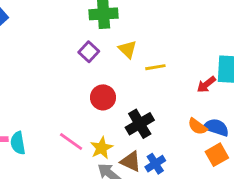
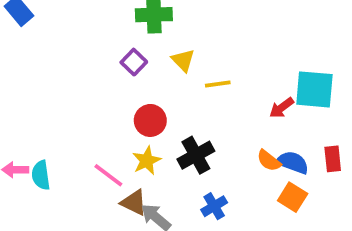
yellow star: (102, 148) -> (147, 161), moved
orange square: (217, 155) -> (293, 197), turned -30
brown triangle: (131, 161) -> (134, 203), moved

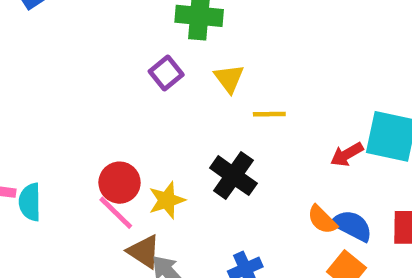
red circle: (150, 120) -> (120, 183), moved
black cross: (196, 155) -> (233, 176), moved, turned -33

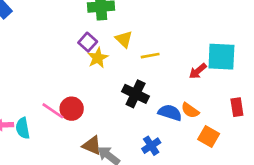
yellow star: (167, 200) -> (98, 58), moved
pink line: (116, 213) -> (53, 111), moved
blue semicircle: (352, 226) -> (170, 113), moved

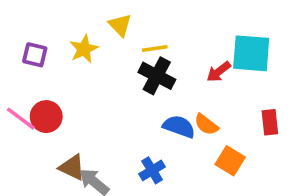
purple square: (88, 42) -> (35, 55), moved, turned -30
black cross: (136, 94) -> (157, 76), moved

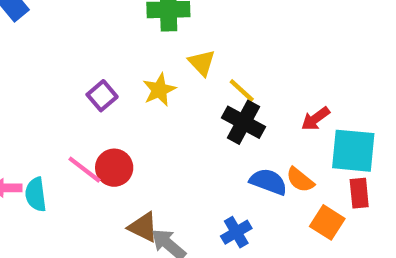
yellow line: (155, 49) -> (242, 91), turned 50
cyan square: (251, 53) -> (353, 151), moved
purple square: (35, 55) -> (102, 96), turned 35
red rectangle: (270, 122) -> (359, 193), moved

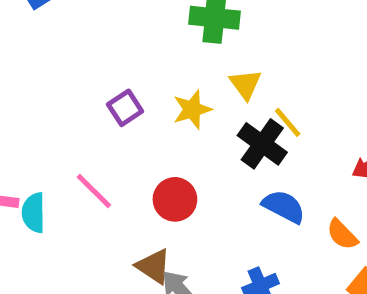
black cross: (244, 122) -> (262, 144), moved
red circle: (114, 168) -> (175, 199), moved
blue semicircle: (268, 182) -> (284, 207), moved

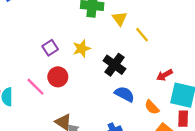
yellow triangle: (245, 84) -> (120, 19), moved
yellow line: (288, 122) -> (142, 35), moved
red circle: (175, 199) -> (58, 77), moved

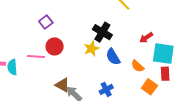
yellow star: (82, 49) -> (91, 49), moved
pink line: (35, 87) -> (36, 56), turned -36
blue semicircle: (124, 94) -> (113, 57), turned -144

